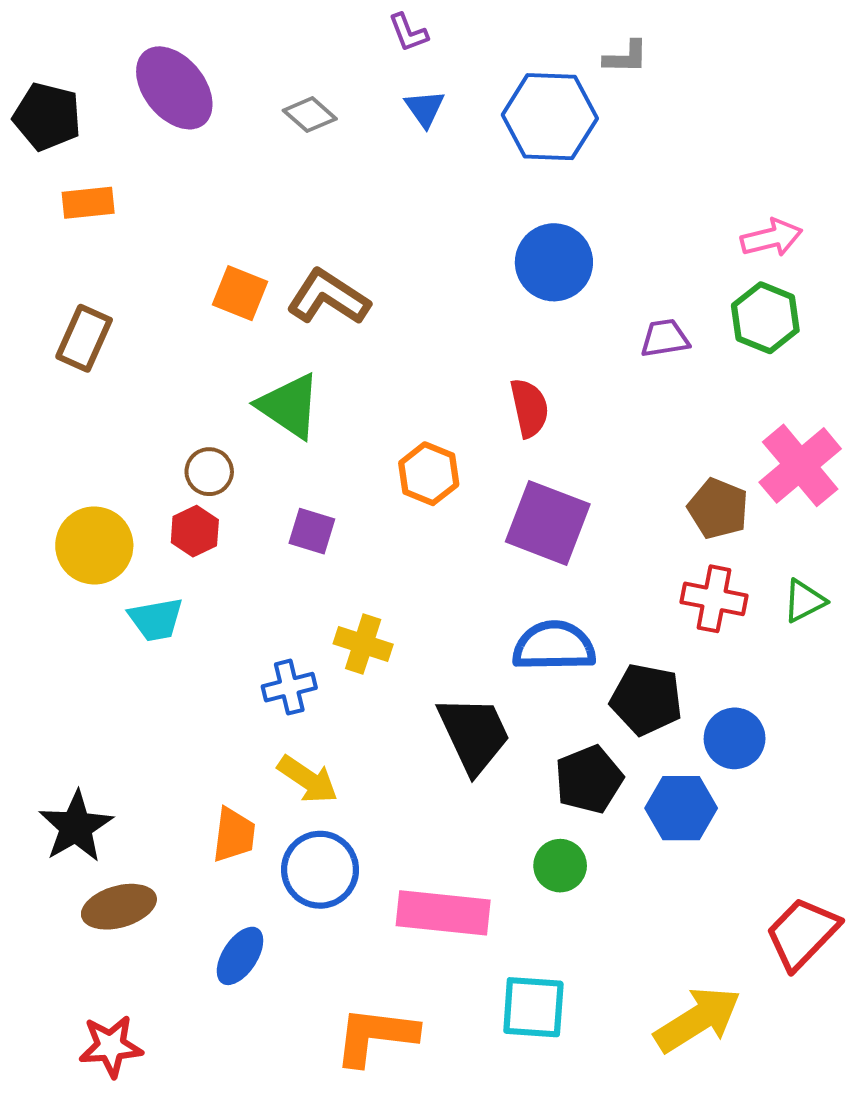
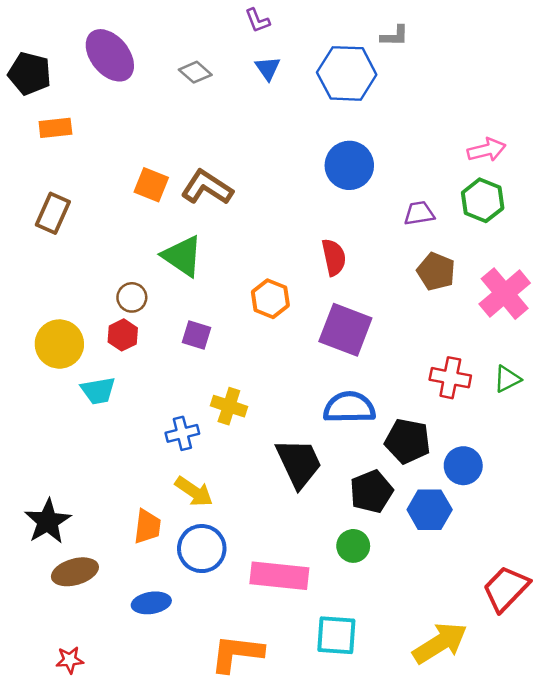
brown pentagon: (718, 509) -> (436, 272), moved
blue ellipse: (240, 956) -> (151, 603), turned 48
red star: (111, 1046) -> (70, 660), size x0.7

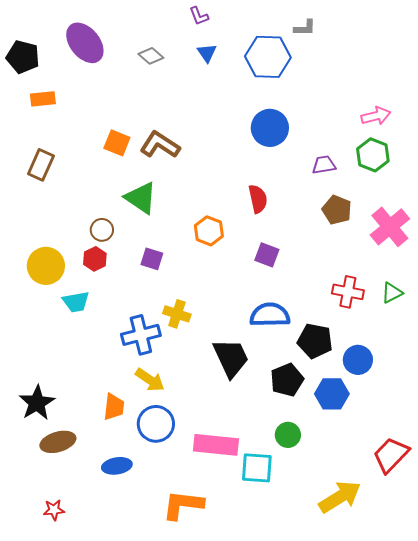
purple square: (345, 330) -> (267, 255), size x0.6
blue cross: (182, 433) -> (141, 335), size x1.5
green circle: (353, 546) -> (288, 435), moved
cyan square: (336, 635) -> (257, 468), moved

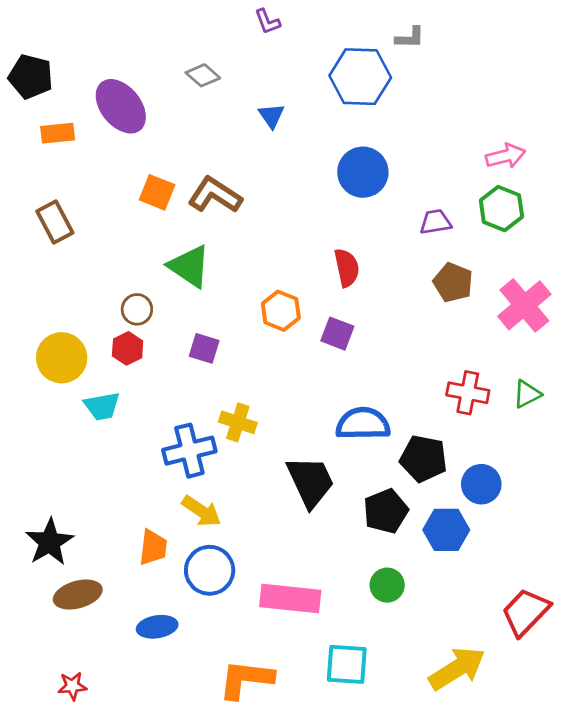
purple ellipse: (85, 43) -> (121, 106), moved
blue triangle: (207, 53) -> (271, 116), moved
brown rectangle: (41, 165) -> (55, 222), turned -52
purple square: (267, 255) -> (337, 334), moved
cyan square: (257, 468) -> (347, 664), moved

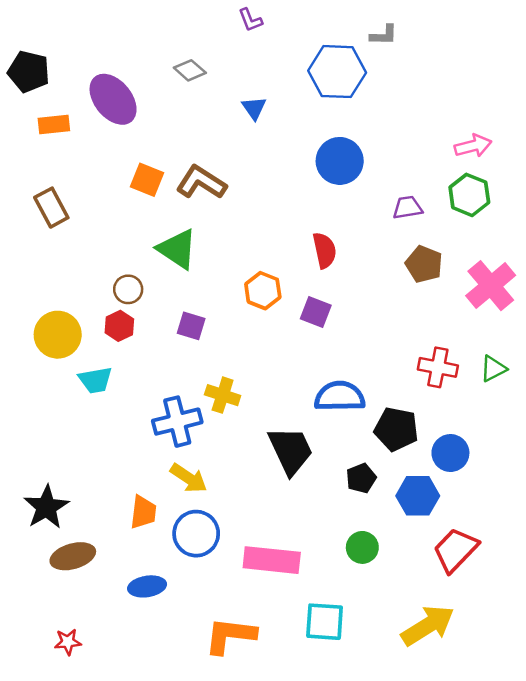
black pentagon: (386, 511) -> (361, 478), size x0.7
red trapezoid: (526, 612) -> (455, 550), moved

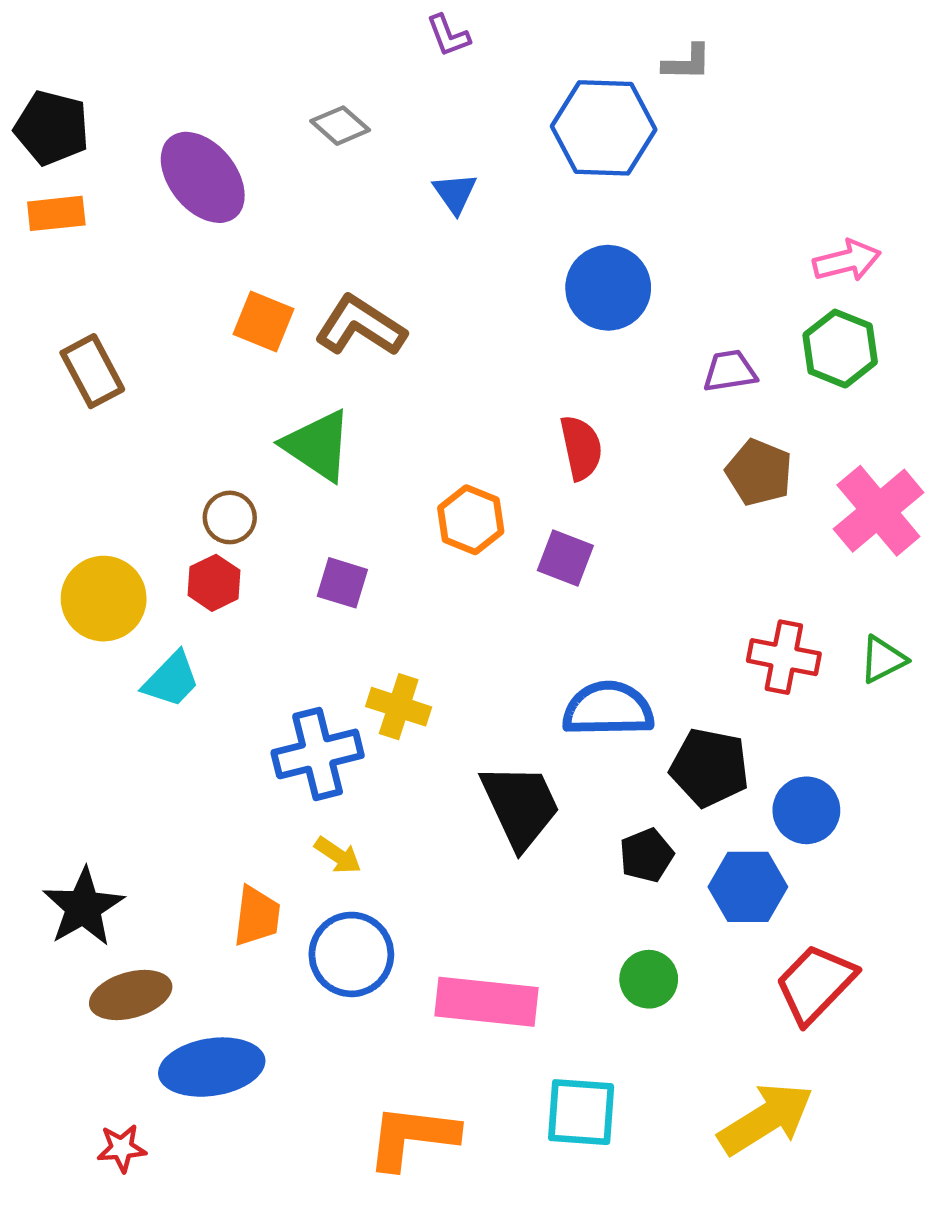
orange rectangle: (54, 124) -> (56, 213), moved
cyan trapezoid: (95, 380) -> (171, 680), turned -36
yellow arrow: (189, 478) -> (338, 855), size x0.7
blue ellipse: (147, 586) -> (212, 1067), moved, size x1.5

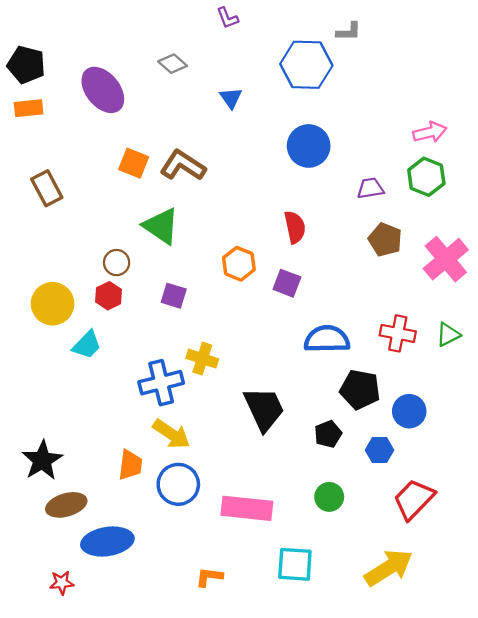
blue semicircle: (608, 709) -> (327, 339), moved
yellow arrow: (338, 855) -> (171, 434), size x1.6
blue hexagon: (748, 887) -> (379, 450), size x0.7
orange L-shape: (412, 1137) -> (209, 577), size x0.6

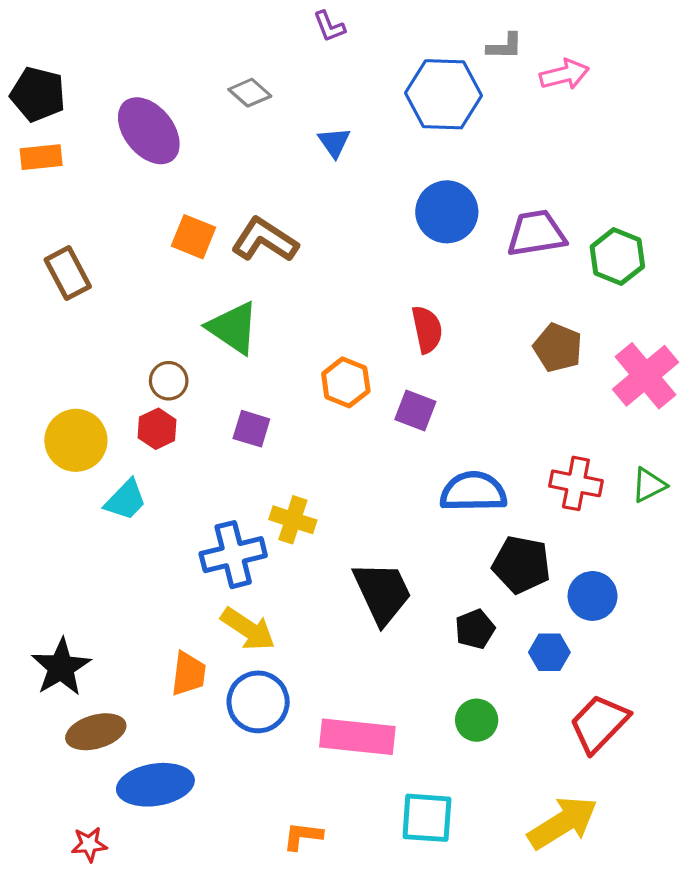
pink arrow: (430, 132) -> (564, 74), moved
purple trapezoid: (370, 188) -> (536, 233), moved, size x1.5

